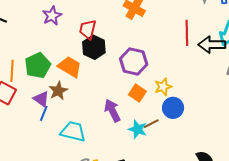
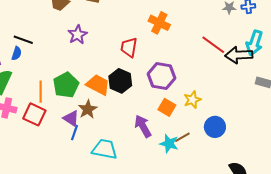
red trapezoid: (88, 30) -> (129, 47), moved
red line: (187, 33) -> (213, 45), turned -50
black hexagon: (94, 47) -> (120, 81), moved
blue circle: (173, 108) -> (215, 127), moved

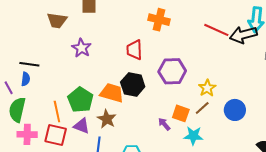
orange square: (167, 107) -> (181, 113), moved
purple triangle: (71, 118) -> (82, 126), moved
purple arrow: (143, 126) -> (164, 124), size x0.6
brown line: (182, 137) -> (202, 108), moved

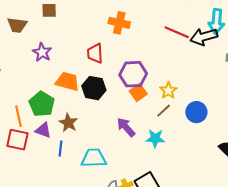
orange trapezoid: (112, 93) -> (67, 81), moved
orange square: (181, 113) -> (138, 93), moved, turned 36
purple arrow: (164, 124) -> (126, 127), size x1.5

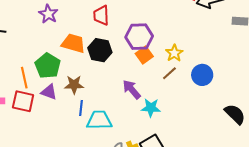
brown star: (68, 123) -> (74, 85), turned -30
cyan star: (155, 138) -> (151, 108), moved
blue line: (61, 148) -> (81, 108), moved

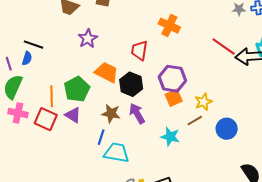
brown star: (74, 85) -> (111, 113), moved
purple arrow: (132, 90) -> (137, 113), moved
cyan star: (151, 108) -> (170, 137), moved

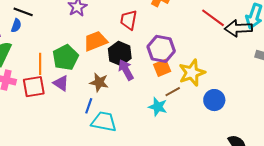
orange trapezoid: (107, 72) -> (95, 41), turned -50
yellow star: (204, 102) -> (192, 73), size x1.5
purple arrow: (137, 113) -> (126, 70), moved
red square: (46, 119) -> (34, 87), turned -35
brown line: (195, 121) -> (173, 92), moved

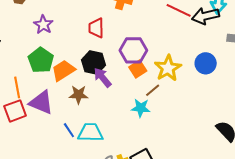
orange trapezoid: (95, 41) -> (63, 70), moved
green pentagon: (65, 57) -> (41, 60), moved
purple triangle: (61, 83) -> (41, 103), size x1.5
blue circle: (214, 100) -> (206, 63), moved
blue line: (89, 106) -> (69, 130), moved, turned -42

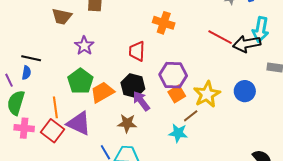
brown star: (79, 95) -> (127, 123), moved
red square: (15, 111) -> (52, 131), turned -35

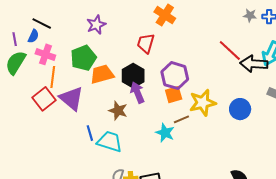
orange cross: (164, 23) -> (165, 15), moved
pink cross: (24, 128) -> (45, 54), moved

